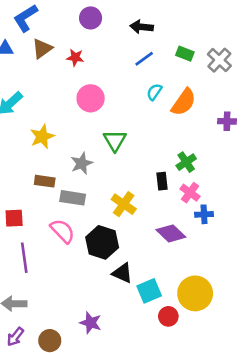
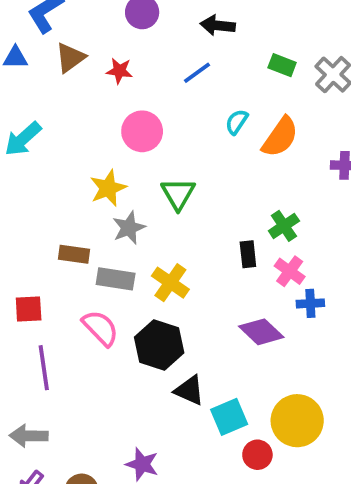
blue line: (144, 59) -> (197, 73), moved
yellow star: (42, 137) -> (108, 188), moved
yellow cross: (124, 204) -> (170, 283), moved

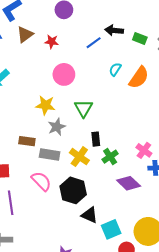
black arrow: (218, 25) -> (114, 30), moved
yellow star: (108, 188) -> (45, 105), turned 30
green cross: (284, 226) -> (110, 157), moved
black rectangle: (248, 254) -> (96, 139), moved

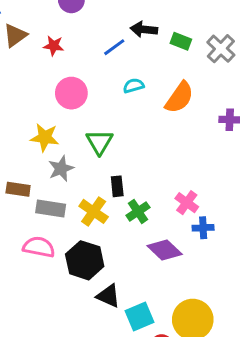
cyan semicircle: (115, 69) -> (134, 86), moved, turned 40
pink semicircle: (41, 181) -> (39, 247), turned -35

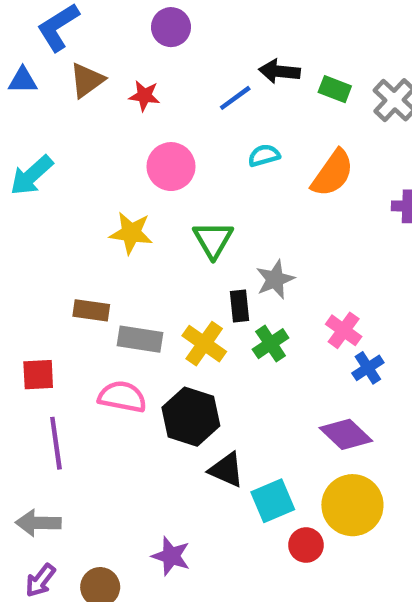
gray star: (61, 169) -> (275, 279), moved
blue cross: (203, 228) -> (368, 368), turned -30
purple diamond: (165, 250) -> (346, 434), moved

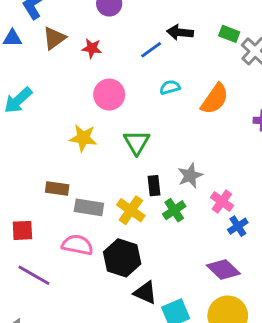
green rectangle: (335, 89) -> (229, 34), moved
gray star: (275, 279) -> (190, 176), moved
purple line: (56, 443) -> (34, 275), turned -52

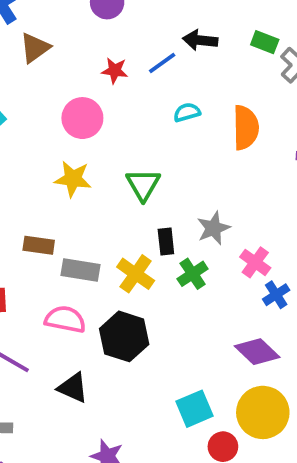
red star: (92, 48) -> (115, 71), moved
pink circle: (109, 95) -> (82, 118), moved
orange semicircle: (215, 99) -> (246, 128), turned -36
black triangle: (145, 293) -> (73, 388), moved

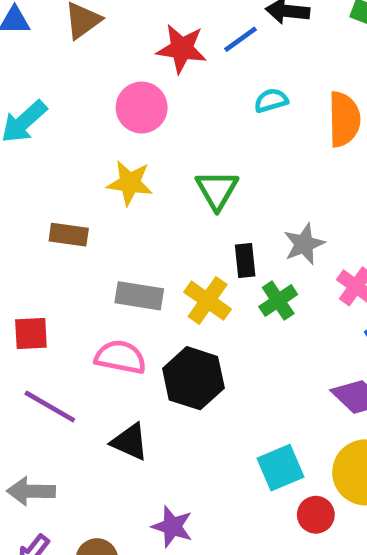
red star: (115, 71) -> (182, 49), size x1.5
brown rectangle: (39, 245) -> (69, 235), moved

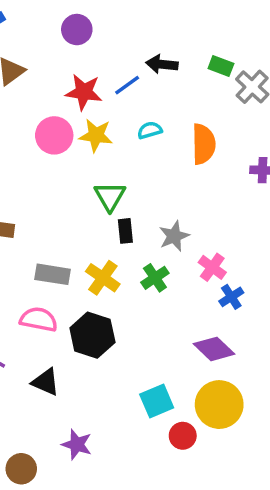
yellow star: (130, 183) -> (96, 135), moved
black rectangle: (245, 261) -> (125, 231), moved

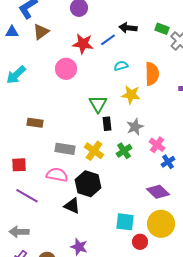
yellow star: (96, 135) -> (131, 95), moved
black triangle: (46, 382) -> (72, 206), moved
cyan square: (157, 401) -> (125, 222), turned 30

